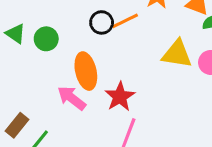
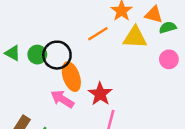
black circle: (102, 22) -> (57, 55), moved, size x1.5
yellow triangle: (177, 54) -> (135, 37), moved

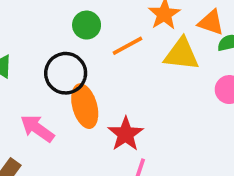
green circle: (37, 55) -> (87, 25), moved
pink arrow: (62, 99) -> (37, 128), moved

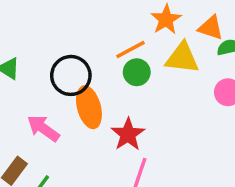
green circle: (87, 25) -> (137, 72), moved

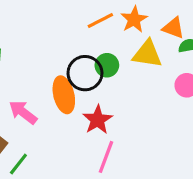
orange line: (130, 50) -> (100, 21), moved
black circle: (71, 75) -> (85, 73), moved

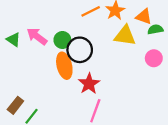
green circle: (107, 65) -> (62, 40), moved
pink arrow: (23, 112) -> (37, 36), moved

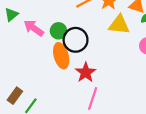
green triangle: (13, 40) -> (11, 15), moved, turned 48

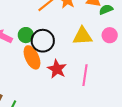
yellow triangle: (119, 25) -> (82, 36), moved
pink line: (93, 99) -> (85, 75), moved

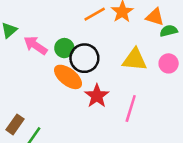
orange ellipse: (32, 57) -> (68, 77), turned -35

